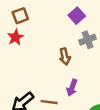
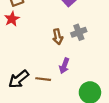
gray cross: (88, 40) -> (79, 32), moved

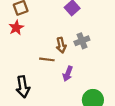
black arrow: (19, 79) -> (23, 87), turned -60
brown line: (43, 79) -> (47, 59), moved

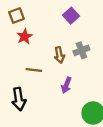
red star: (16, 28) -> (25, 36), moved
brown line: (47, 59) -> (34, 70), moved

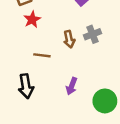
purple arrow: (66, 85) -> (72, 86), moved

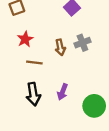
red star: (32, 20) -> (25, 39), moved
black arrow: (26, 86) -> (33, 94), moved

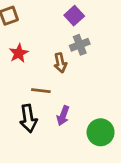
gray cross: (82, 43) -> (80, 45), moved
brown line: (34, 63) -> (41, 91), moved

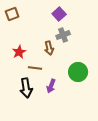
red star: (19, 53) -> (19, 52), moved
green circle: (101, 132) -> (78, 72), moved

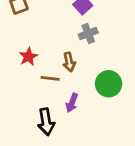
brown arrow: (49, 48) -> (69, 62), moved
black arrow: (26, 88) -> (46, 122), moved

